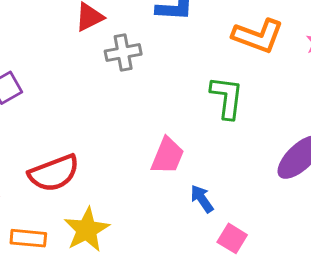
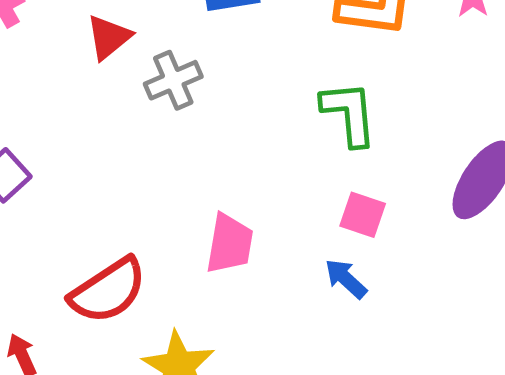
pink trapezoid: (167, 156) -> (230, 244), moved
pink square: (232, 238) -> (363, 215), moved

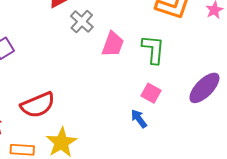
gray cross: (173, 80) -> (82, 21), turned -35
pink trapezoid: (230, 244) -> (113, 44), moved

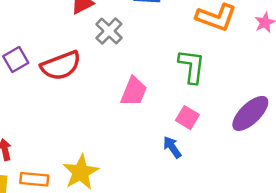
pink trapezoid: (113, 44) -> (134, 91), moved
red semicircle: (38, 105) -> (61, 66), moved

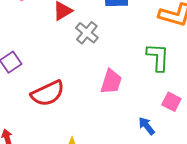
red semicircle: (61, 66) -> (48, 93), moved
pink square: (187, 118) -> (171, 102), moved

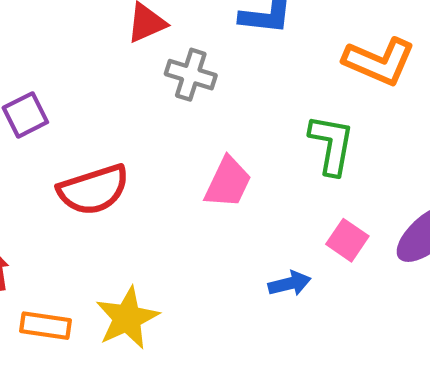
gray cross: (87, 33) -> (191, 75), turned -30
blue arrow: (147, 126) -> (289, 284), turned 108

